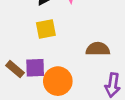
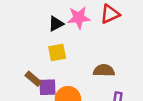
brown rectangle: (15, 69) -> (33, 79), moved

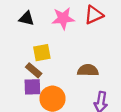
black triangle: (56, 24) -> (27, 18), moved, turned 42
brown rectangle: (33, 79) -> (34, 70), moved

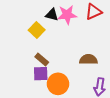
black triangle: (27, 18) -> (52, 15), moved
yellow square: (42, 53) -> (37, 30), moved, turned -35

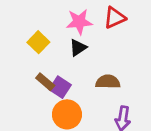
black triangle: (52, 15) -> (78, 48), moved, turned -48
purple square: (41, 74) -> (60, 87), moved, turned 35

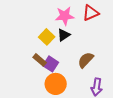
yellow square: (38, 42) -> (47, 37), moved
brown semicircle: (108, 82) -> (86, 60), turned -48

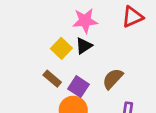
red triangle: (91, 13) -> (132, 17), moved
purple square: (51, 64) -> (78, 87), moved

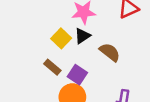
brown semicircle: (113, 79) -> (110, 52), moved, turned 85

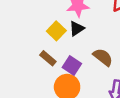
brown semicircle: (110, 52) -> (103, 57), moved

